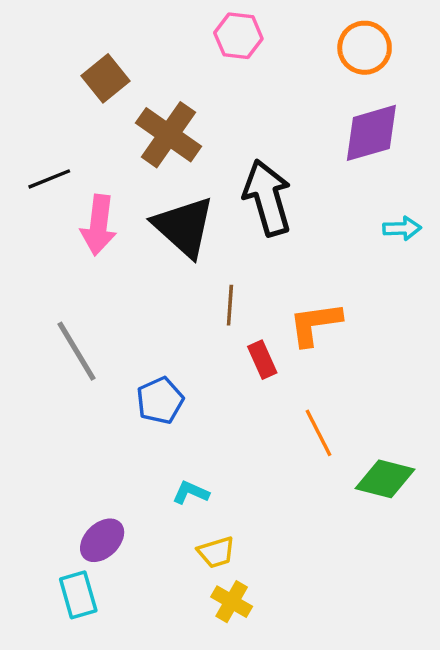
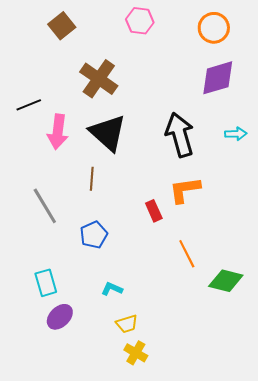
brown square: (105, 78) -> (62, 26), moved
black arrow: (267, 198) -> (180, 135), moved
brown line: (230, 305) -> (92, 179), moved
cyan rectangle: (78, 595) -> (46, 283), moved

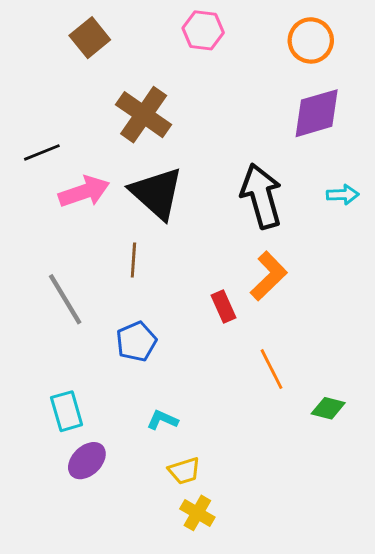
pink arrow: (58, 132) -> (84, 192), turned -116
orange L-shape: (185, 190) -> (269, 276), turned 144
green diamond: (226, 281) -> (328, 408), size x0.7

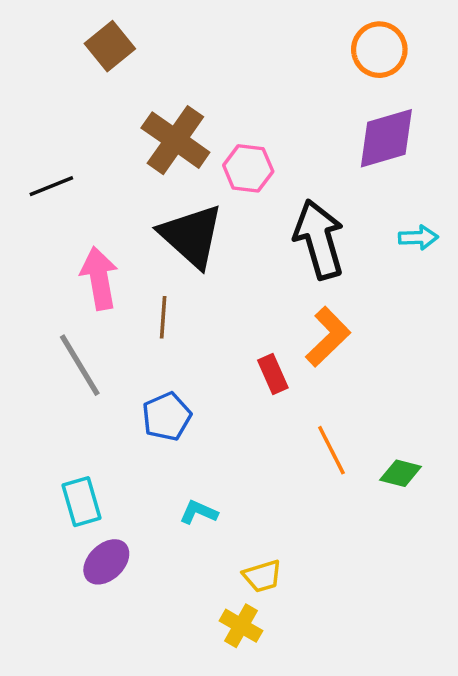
pink hexagon: (203, 30) -> (248, 168), moved
pink arrow: (84, 192) -> (99, 278), moved, turned -81
green diamond: (328, 408) -> (401, 473), moved
yellow trapezoid: (184, 471) -> (262, 576), moved

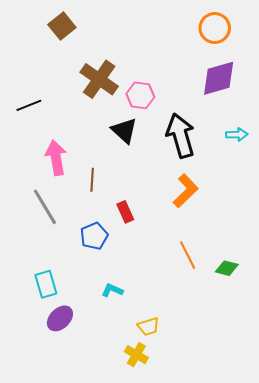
black triangle: (191, 236) -> (124, 131), moved, size x0.7
red rectangle: (273, 374) -> (125, 212), moved

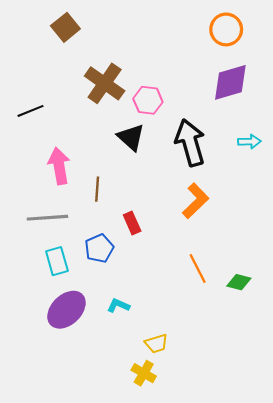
gray line: (45, 207) -> (47, 218), turned -63
cyan rectangle: (46, 284) -> (57, 261), moved
purple ellipse: (60, 318) -> (66, 310), moved, size x1.4

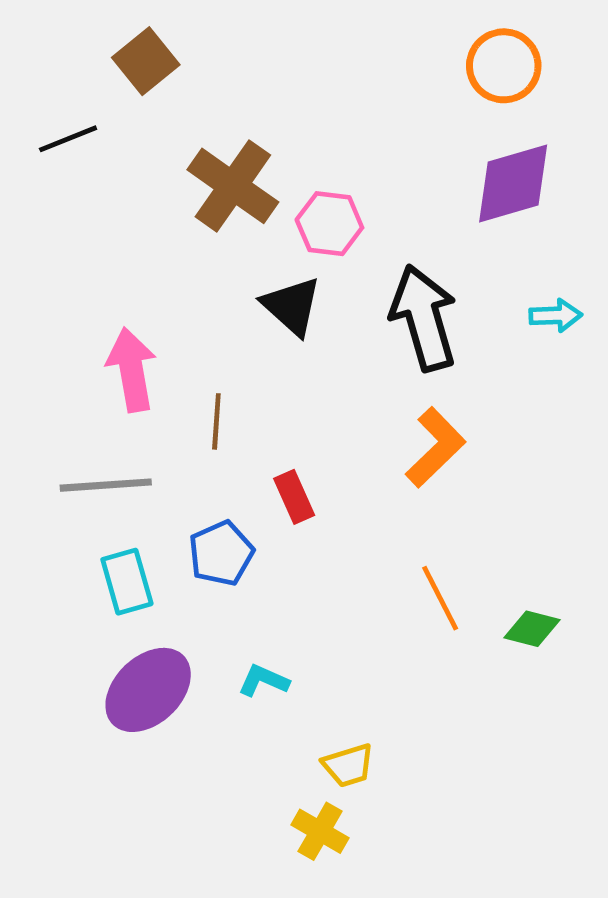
black line: (31, 111) -> (68, 139), moved

